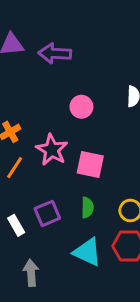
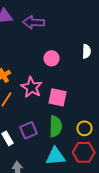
green semicircle: (87, 208) -> (56, 126), size x1.5
cyan triangle: (87, 252) -> (56, 156), turned -30

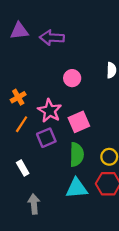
pink square: (58, 97) -> (79, 122), turned -36
purple square: (28, 130) -> (46, 138), moved

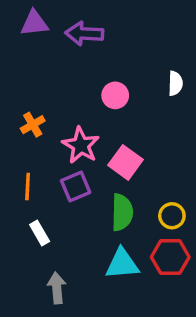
pink square: (79, 122) -> (126, 162), turned -30
orange line: (22, 124) -> (28, 187), moved, turned -30

